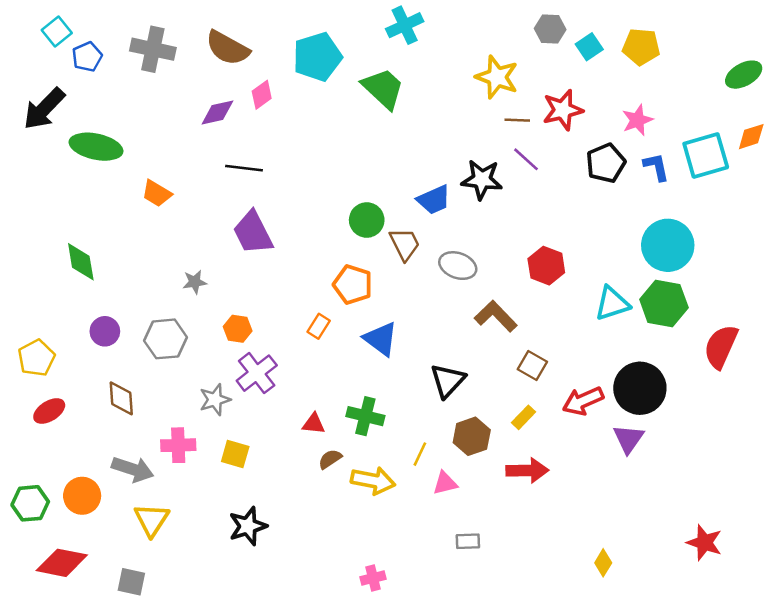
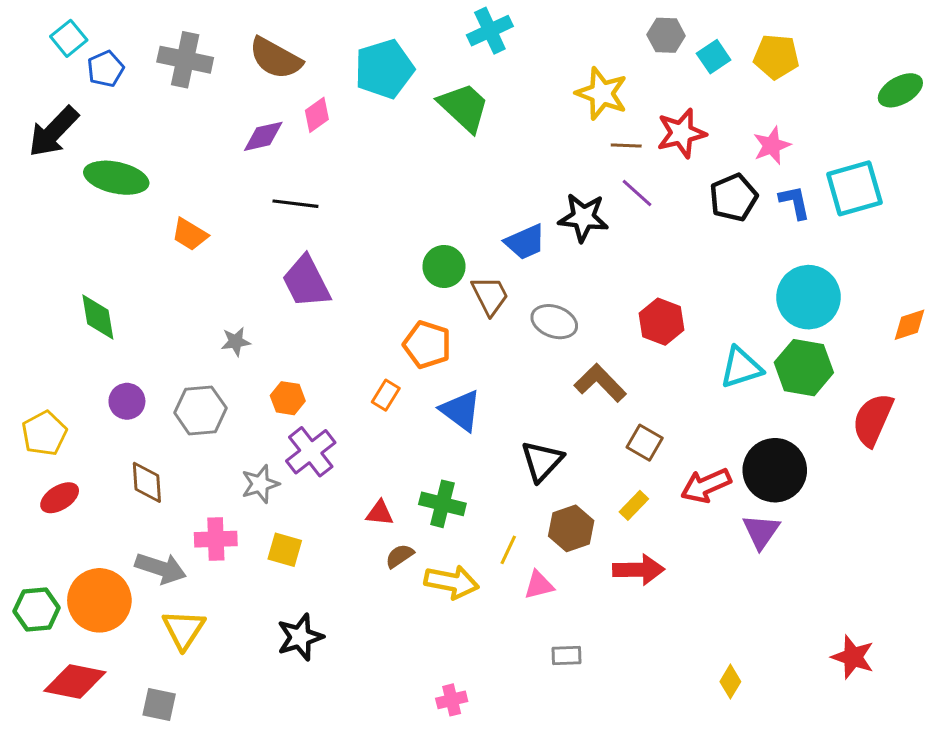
orange diamond: (751, 137) -> (910, 325), moved
orange circle: (82, 496) -> (99, 600), size x1.4

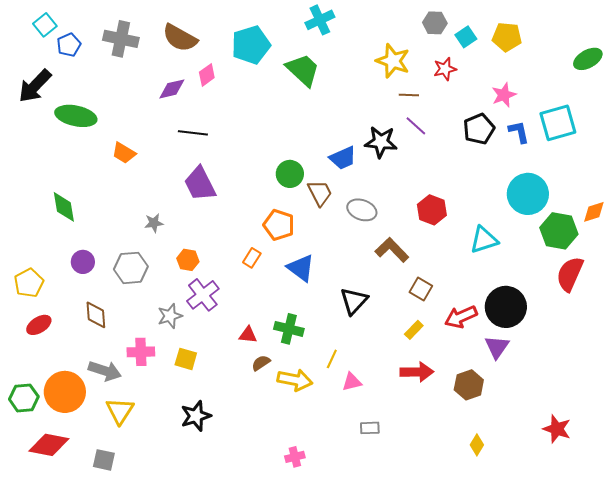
red star: (681, 133) -> (445, 69), moved, size x0.7
green hexagon: (804, 368) -> (559, 231), moved
brown hexagon: (571, 528) -> (469, 385), moved

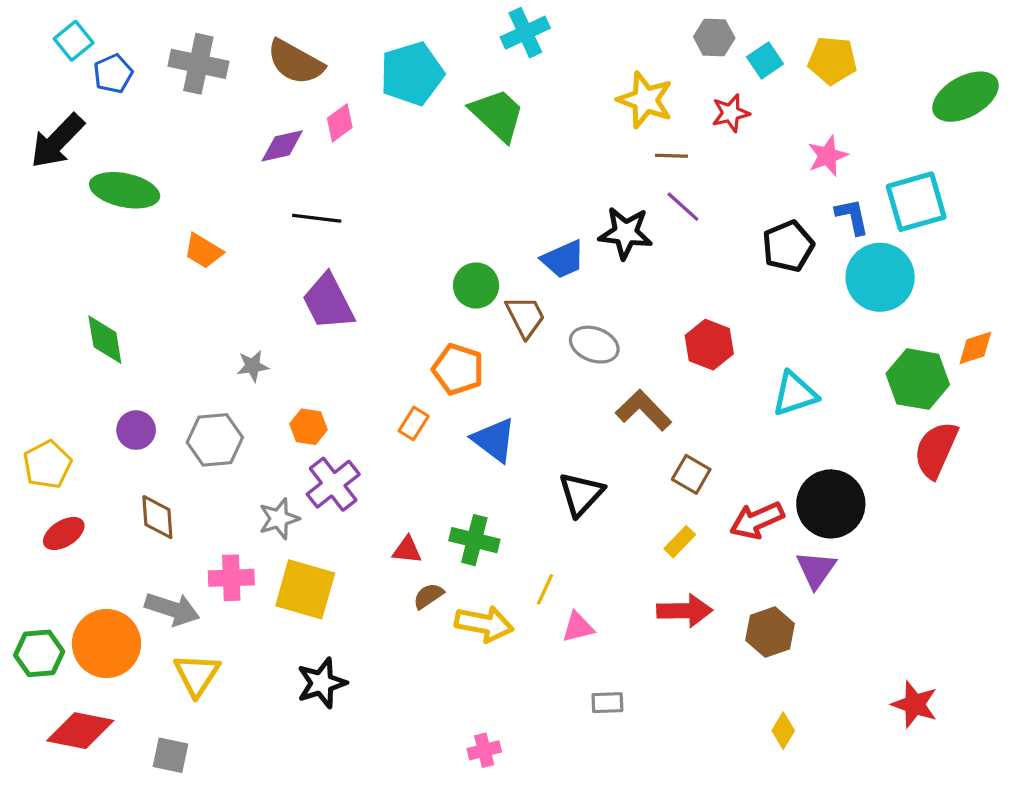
green ellipse: (588, 59) -> (965, 97), size x1.4
black pentagon: (479, 129) -> (788, 246), moved
cyan circle: (528, 194) -> (880, 277), moved
yellow square: (186, 359) -> (305, 589), size x1.6

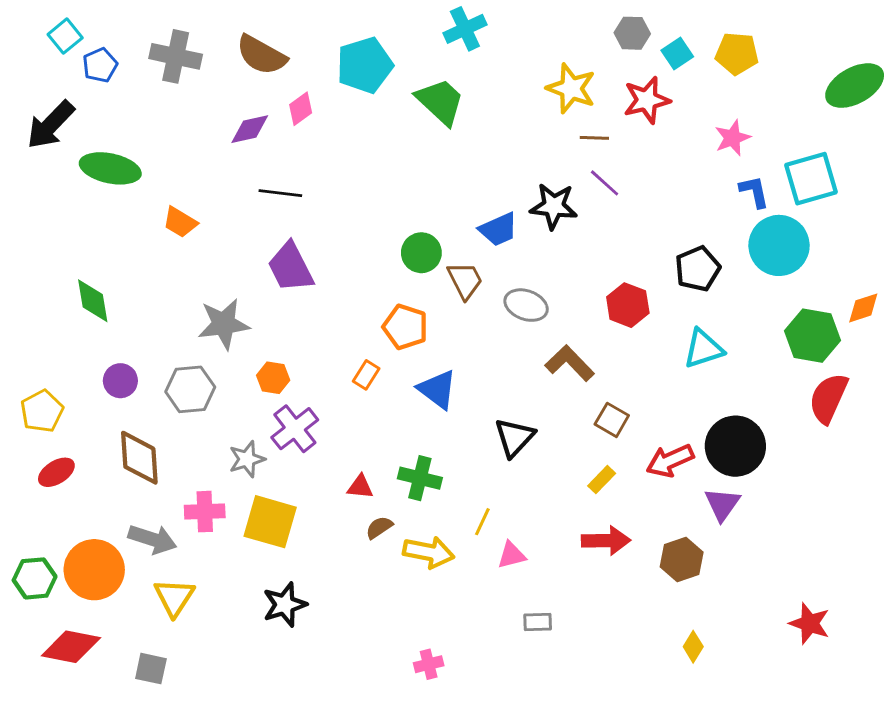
red star: (731, 113) -> (647, 100), size x1.4
black pentagon: (788, 246) -> (698, 269), moved
gray star: (253, 366) -> (224, 324), size x1.8
brown diamond: (157, 517) -> (139, 458), size x1.4

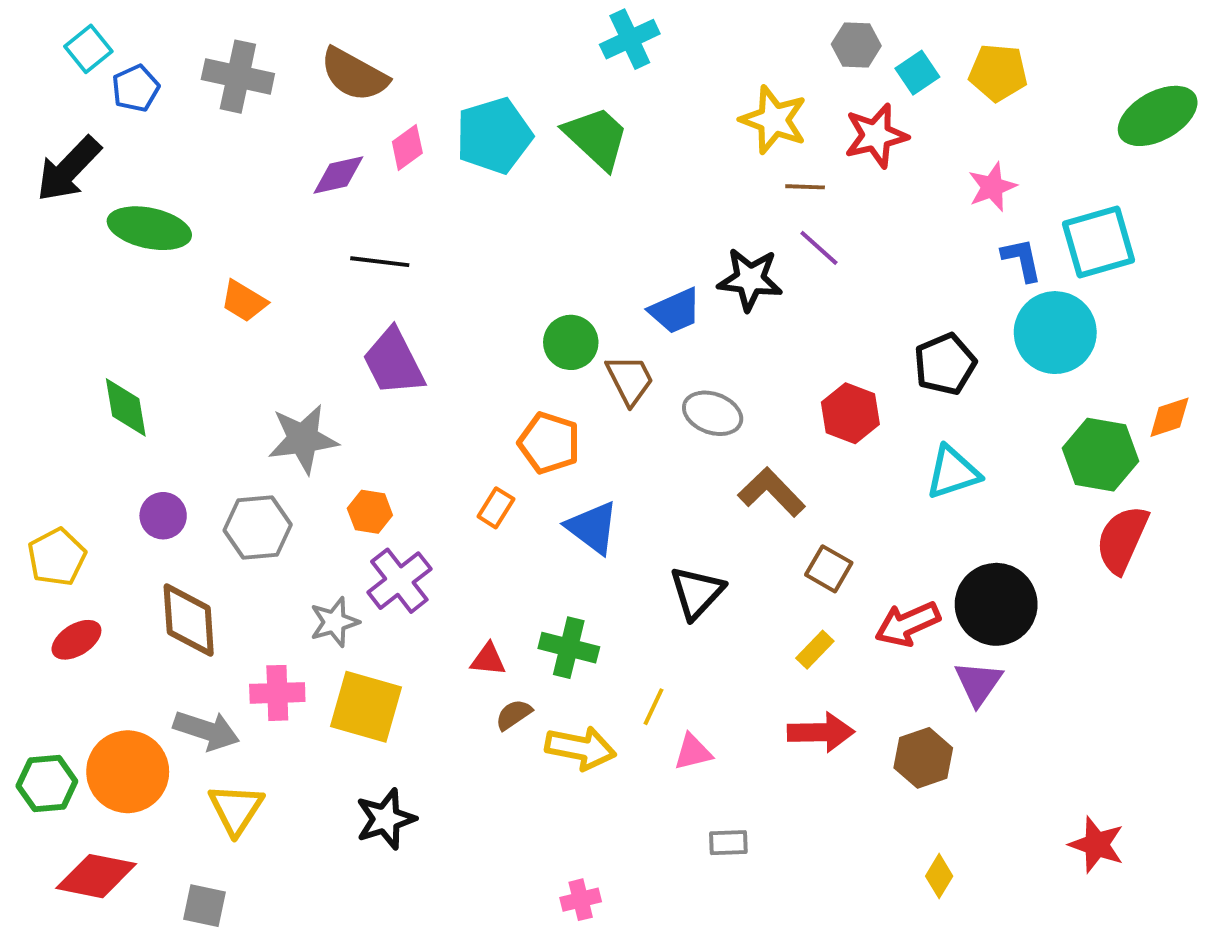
cyan pentagon: (365, 65) -> (494, 136), moved

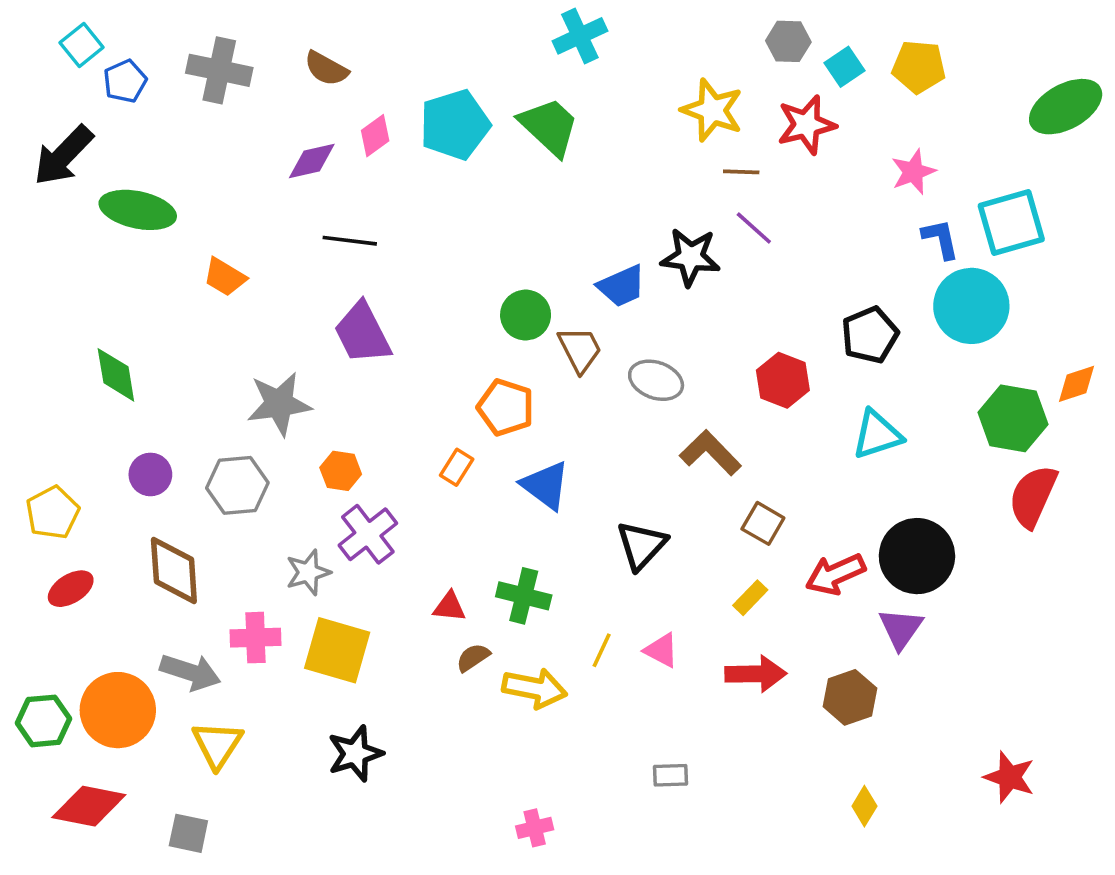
brown semicircle: (354, 75) -> (326, 69), size x0.7
pink triangle: (693, 752) -> (661, 650), moved, turned 42

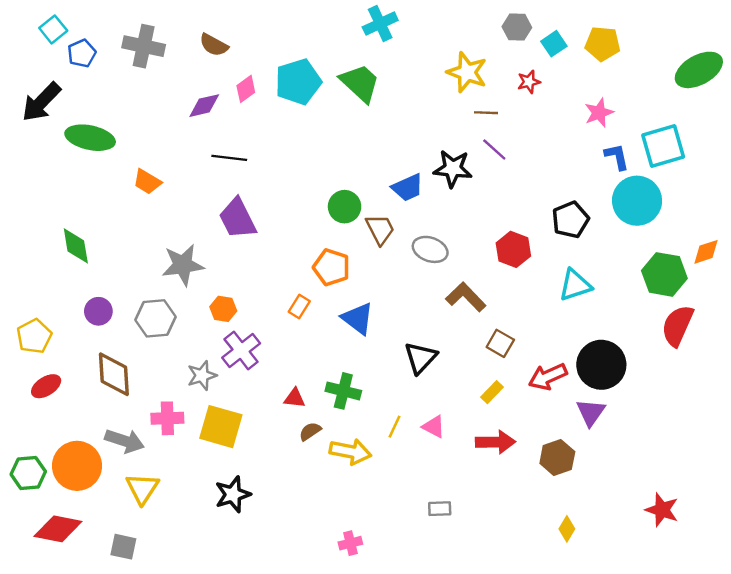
red star: (806, 125) -> (529, 82), size x0.6

